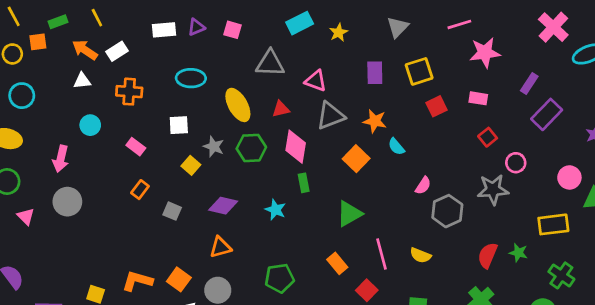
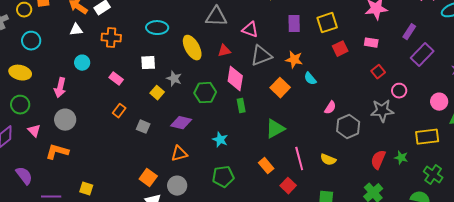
green hexagon: (251, 148) -> (205, 93), moved
cyan star: (275, 210) -> (220, 140), moved
orange L-shape: (137, 281) -> (57, 152), moved

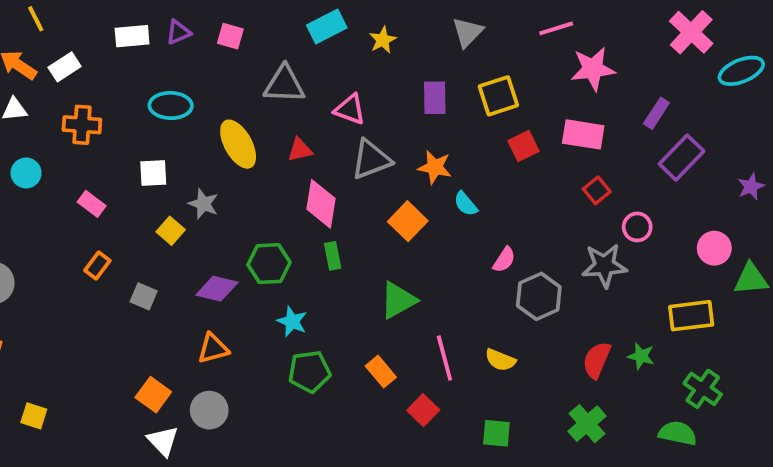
pink rectangle: (371, 43) -> (583, 134), size x1.5
green hexagon: (205, 93) -> (269, 264), moved
green pentagon: (223, 177) -> (309, 372), moved

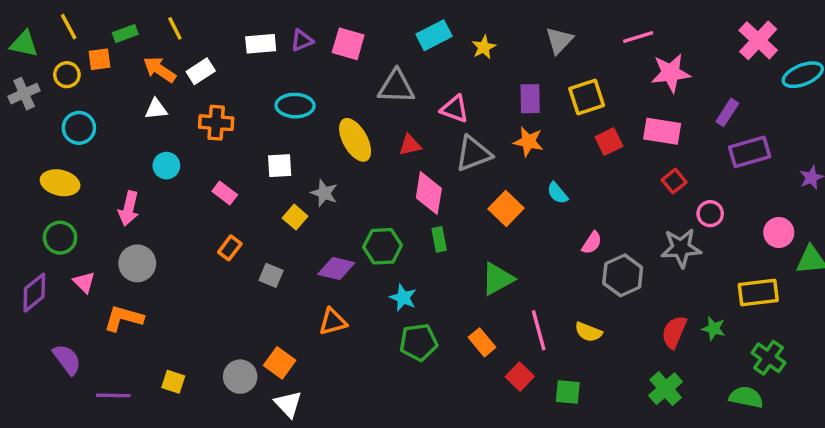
pink square: (230, 36) -> (348, 44), size x1.4
purple rectangle: (682, 158) -> (750, 152), turned 30
orange star: (435, 167) -> (528, 142), moved
gray circle: (209, 410) -> (240, 377), moved
green square: (496, 433) -> (568, 392), moved

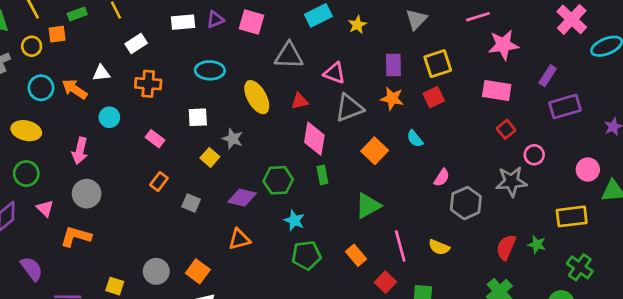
orange arrow: (160, 70) -> (74, 89), moved
red square: (609, 142) -> (434, 97), moved
gray circle: (240, 377) -> (156, 271), moved

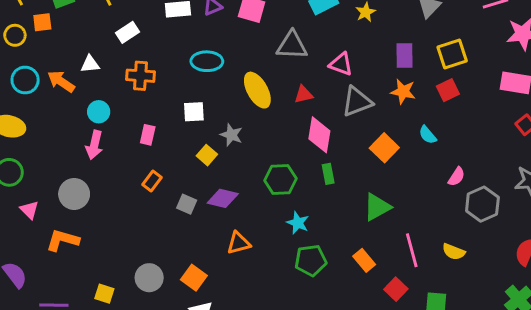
pink rectangle: (155, 139) -> (148, 135), turned 66
pink arrow: (80, 151) -> (94, 145), moved
purple diamond: (242, 198) -> (223, 198), moved

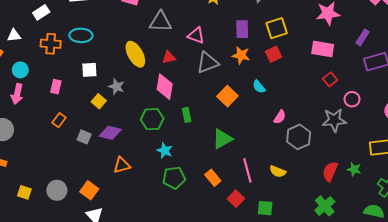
cyan ellipse: (207, 61) -> (81, 35), moved
pink diamond: (319, 135) -> (165, 87), moved
yellow square: (104, 294) -> (24, 192), moved

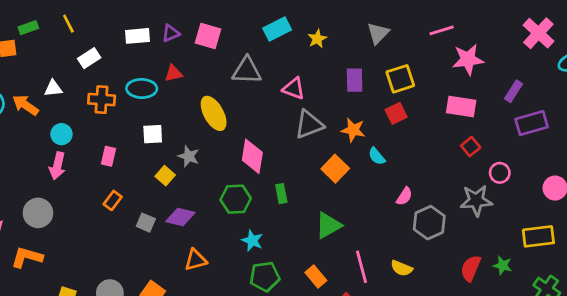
orange star: (241, 55) -> (353, 130), moved
red triangle: (169, 57) -> (173, 73), moved

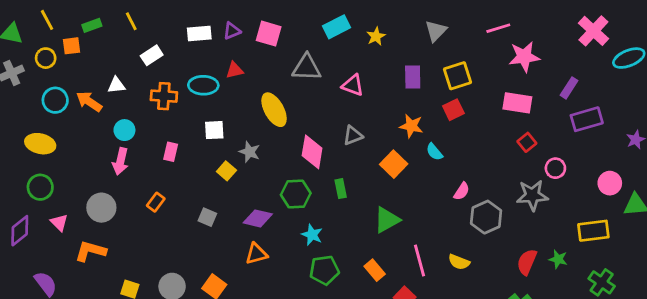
gray triangle: (309, 124) -> (353, 136), moved, size x0.7
orange rectangle: (113, 200) -> (156, 202), moved
purple diamond: (180, 217) -> (258, 218), moved

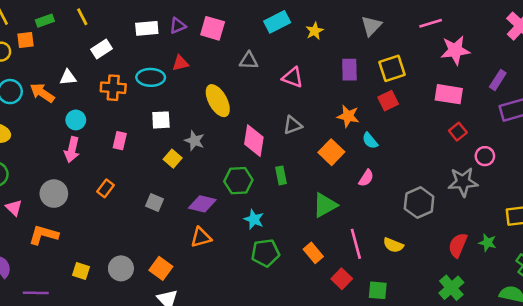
gray triangle: (307, 68) -> (249, 61), size x0.7
pink semicircle: (462, 191) -> (366, 178), moved

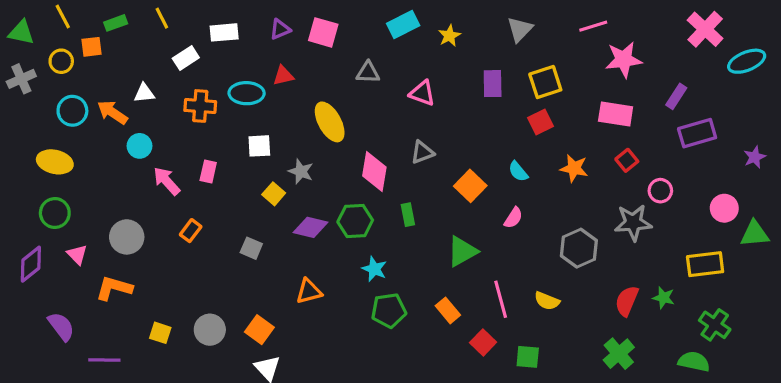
white rectangle: (147, 28) -> (224, 32), moved
orange star: (348, 116) -> (574, 168), moved
cyan circle: (76, 120) -> (140, 146), moved
pink arrow: (72, 150) -> (167, 181), moved, turned 125
purple diamond: (202, 204) -> (310, 227), moved

